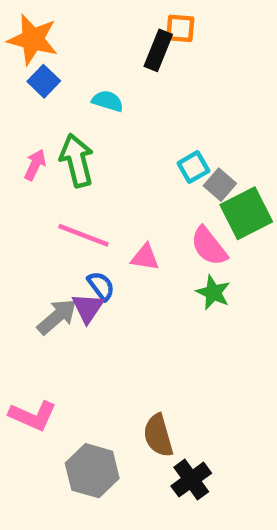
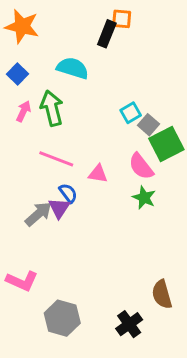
blue square: (44, 81) -> (18, 74), moved
cyan semicircle: (108, 101) -> (73, 68), size x1.5
brown semicircle: (158, 436) -> (162, 294), moved

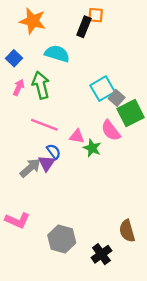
orange star: (22, 26) -> (33, 21), moved
cyan square: (131, 113) -> (103, 89), size x1.5
green star: (144, 198) -> (92, 148), moved
gray hexagon: (62, 318) -> (62, 239), moved

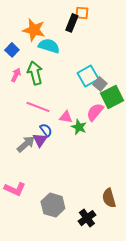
orange star: (33, 21) -> (34, 30), moved
pink semicircle: (111, 131) -> (95, 112), turned 78

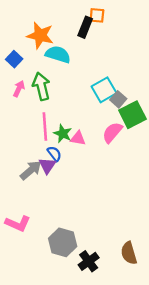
pink line: (38, 107) -> (45, 127), turned 65
green star: (79, 127) -> (63, 134), moved
brown semicircle: (109, 198) -> (129, 253), moved
black cross: (87, 218) -> (89, 261), moved

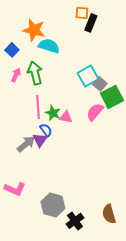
black rectangle: (85, 27) -> (91, 23), moved

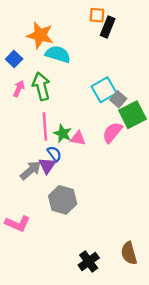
gray hexagon: (53, 205) -> (63, 200), moved

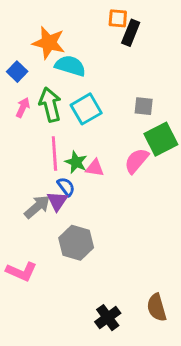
cyan square: (104, 90) -> (86, 109), moved
gray square: (118, 99) -> (144, 106), moved, turned -35

